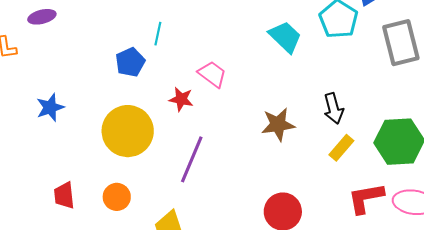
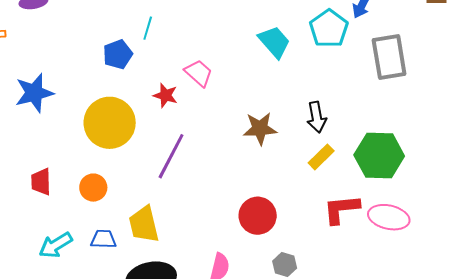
blue star: (50, 107) -> (34, 93), size x1.4

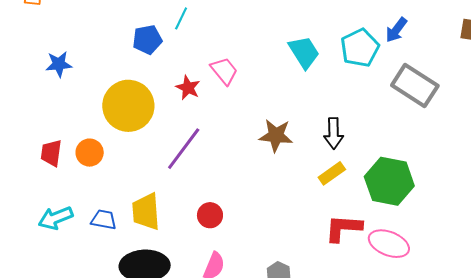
gray rectangle: (389, 57) -> (415, 86), turned -57
blue star: (34, 93) -> (59, 64), size x0.7
orange circle: (93, 188) -> (90, 153), moved
red circle: (258, 216) -> (210, 215), moved, size x0.7

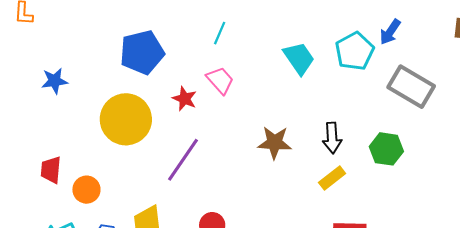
cyan line: (181, 18) -> (220, 33), moved
blue pentagon: (147, 40) -> (142, 52), size x1.5
orange circle: (90, 153) -> (86, 190), moved
green hexagon: (389, 181) -> (386, 149), moved, size x0.7

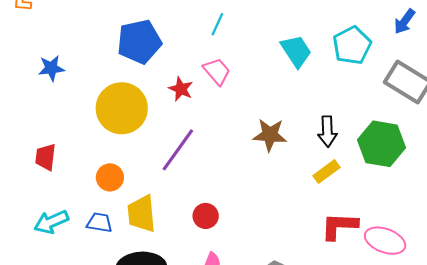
blue arrow: (390, 32) -> (405, 21), moved
green hexagon: (386, 149) -> (382, 144), size x1.4
orange circle: (86, 190) -> (110, 177), moved

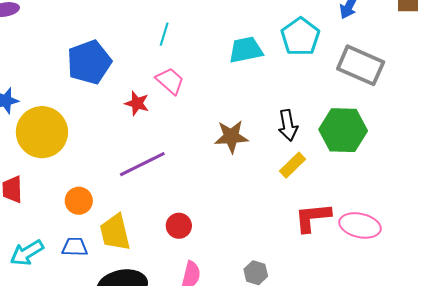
cyan trapezoid: (296, 51) -> (246, 50), turned -60
yellow circle: (122, 108) -> (42, 132), moved
purple line: (178, 150) -> (142, 164), turned 36

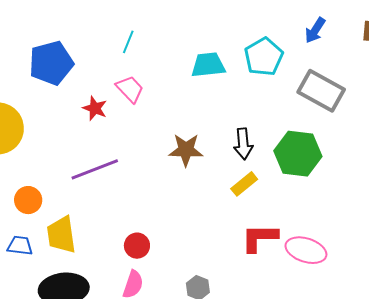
red circle: (179, 226) -> (137, 246), moved

